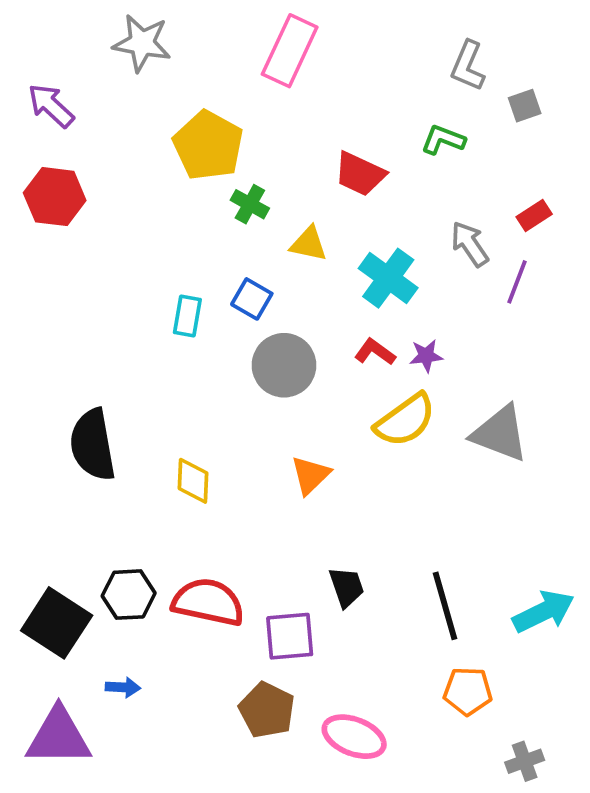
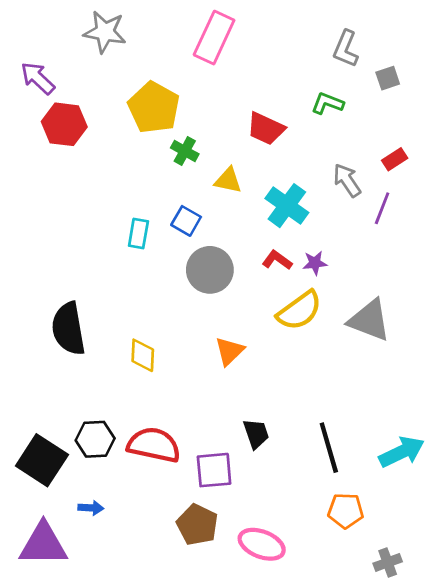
red hexagon: (55, 197) -> (64, 124), moved

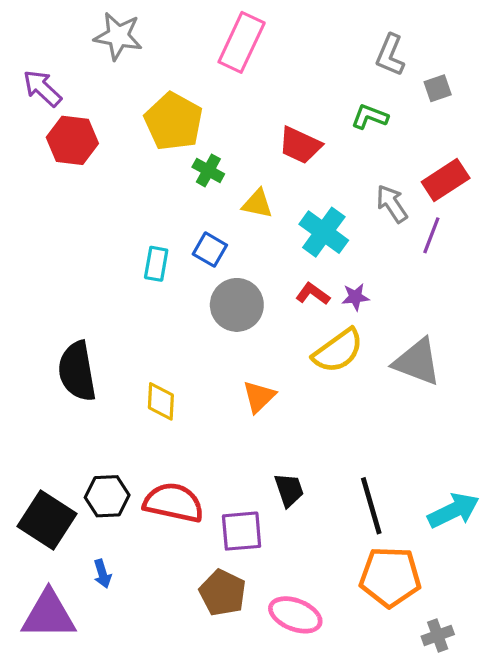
red rectangle: (395, 159) -> (446, 180), size x1.6
blue arrow: (91, 508) -> (102, 574), turned 70
orange pentagon: (346, 511) -> (390, 577), size x1.5

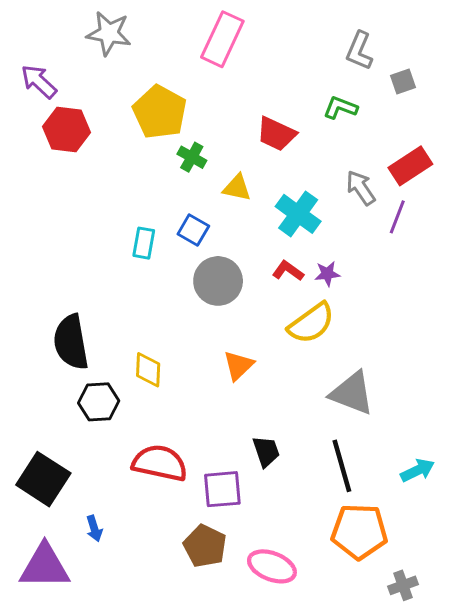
gray triangle: (417, 362) -> (352, 393), moved
black hexagon: (107, 496) -> (99, 402), moved
cyan arrow: (453, 511) -> (418, 470), size x0.7

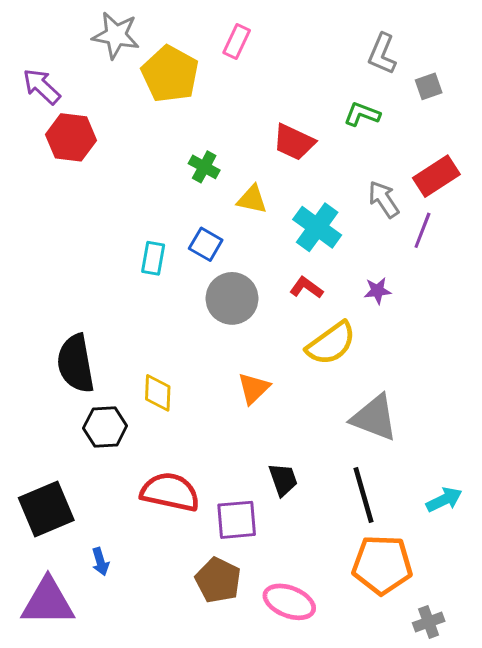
pink rectangle: (222, 39) -> (237, 41), size x0.6
yellow pentagon: (160, 112) -> (170, 74), moved
purple star: (327, 274) -> (378, 291), moved
black square: (43, 479) -> (46, 509), turned 34

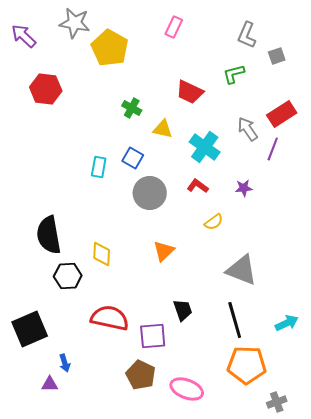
pink rectangle: (237, 41) -> (174, 27), moved
purple arrow: (42, 86) -> (24, 36), moved
green L-shape: (362, 114) -> (234, 74), turned -35
yellow semicircle: (331, 343) -> (214, 222), size x0.6
purple triangle: (48, 602) -> (50, 384), moved, size x0.5

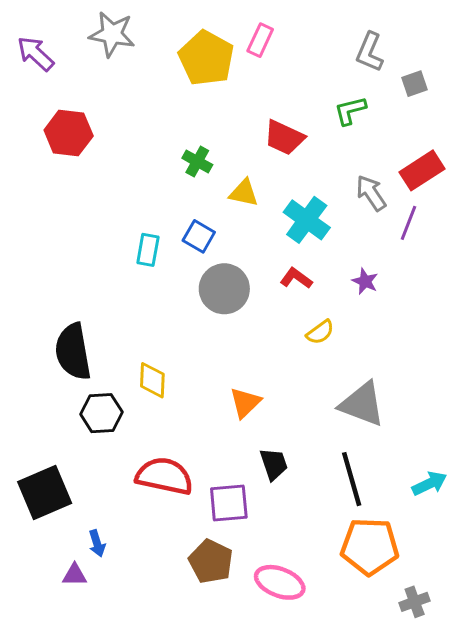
yellow pentagon: (110, 48) -> (206, 58), moved
purple star: (244, 188) -> (365, 281), turned 30
orange triangle: (164, 251) -> (245, 403), moved

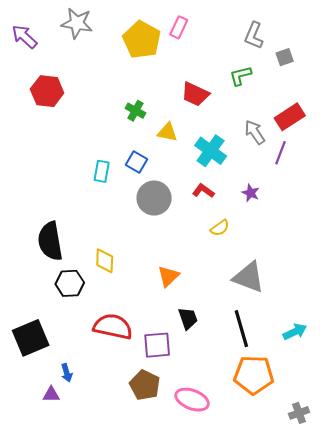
gray cross: (415, 602) -> (299, 413), moved

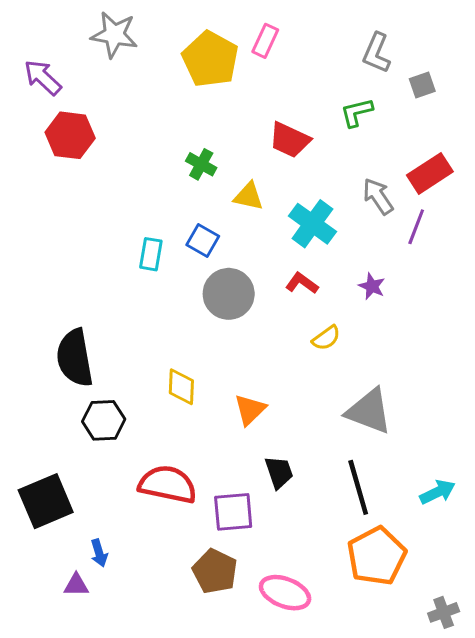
purple arrow: (24, 37) -> (43, 77), moved
yellow diamond: (105, 261) -> (181, 387), moved
orange pentagon: (254, 375) -> (377, 556), turned -30

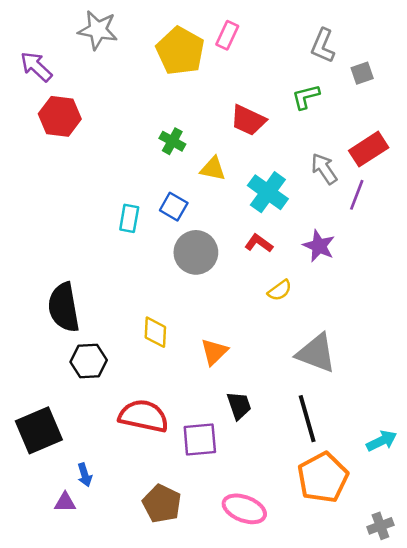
purple star: (372, 286) -> (319, 246), size x1.4
cyan arrow: (437, 492) -> (382, 441), moved
brown pentagon: (215, 571) -> (162, 504), moved

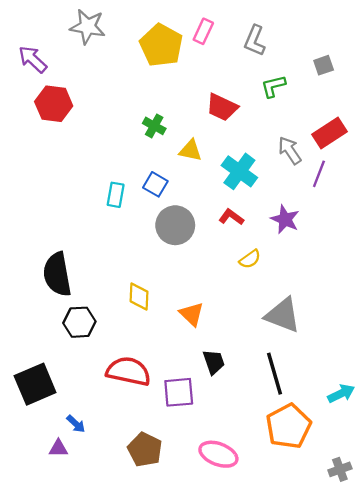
gray L-shape: (323, 46) -> (255, 41), moved
orange triangle: (214, 352) -> (192, 314), turned -32
blue arrow: (85, 475) -> (76, 424), turned -30

